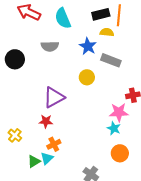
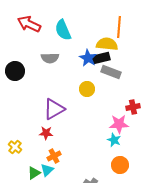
black rectangle: (101, 14) -> (101, 58), moved
yellow semicircle: (107, 32) -> (107, 44), size x1.5

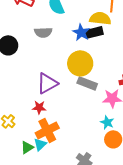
gray rectangle: (111, 72) -> (87, 83), moved
yellow circle: (87, 89) -> (80, 63), size x1.6
cyan star: (114, 140) -> (107, 122), moved
orange cross: (54, 156) -> (47, 130), size x1.6

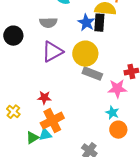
black rectangle: (94, 32) -> (99, 23), turned -72
purple triangle: (47, 83) -> (52, 52), moved
cyan triangle: (40, 144) -> (45, 135), turned 32

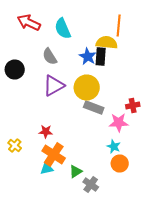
gray semicircle: (48, 23) -> (50, 56), turned 60
orange cross: (52, 121) -> (54, 154), turned -30
green triangle: (32, 138) -> (76, 172), moved

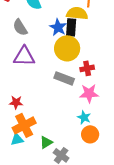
purple triangle: (54, 86) -> (24, 56), turned 30
yellow circle: (87, 88) -> (67, 48), moved
red cross: (133, 106) -> (87, 68), moved
orange cross: (54, 154) -> (24, 125), turned 30

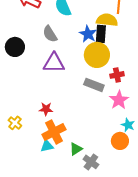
pink star: (89, 93) -> (119, 100), turned -30
cyan star: (84, 117) -> (128, 125), moved

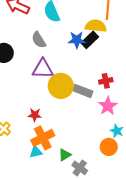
blue star: (88, 34) -> (77, 40), turned -30
black rectangle: (101, 34) -> (90, 40), turned 42
yellow circle: (97, 55) -> (61, 86), moved

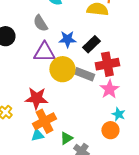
blue star: (77, 40) -> (67, 39), moved
black rectangle: (90, 40) -> (91, 44), moved
red cross: (106, 81) -> (107, 64), size x1.6
red star: (35, 115) -> (36, 98), size x1.6

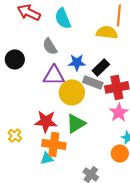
gray rectangle: (84, 74) -> (93, 82), moved
orange cross: (44, 121) -> (54, 144), turned 35
green triangle: (66, 138) -> (76, 123), moved, size x1.5

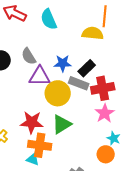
gray semicircle: (50, 46) -> (29, 56), moved
cyan triangle: (47, 158) -> (33, 159), turned 32

